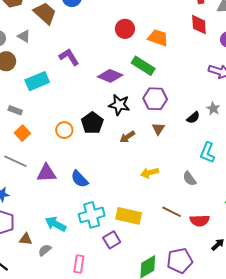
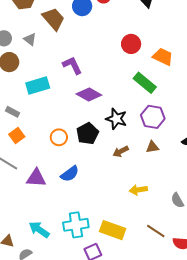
purple diamond: (110, 76) -> (89, 94), moved
brown triangle: (158, 129) -> (152, 147), turned 40
blue semicircle: (79, 179) -> (70, 174), moved, turned -90

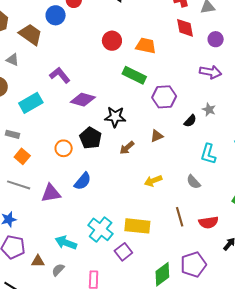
purple hexagon: (153, 117) -> (164, 97), moved
cyan cross: (76, 225) -> (101, 229), turned -30
brown line: (156, 231) -> (180, 217), turned 54

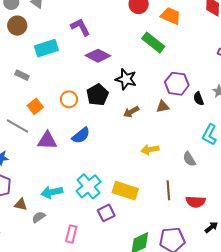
purple hexagon: (164, 97) -> (177, 84), moved
black semicircle: (190, 121) -> (199, 99), turned 104
orange square: (22, 156) -> (35, 106), moved
cyan arrow: (66, 243) -> (52, 192), turned -45

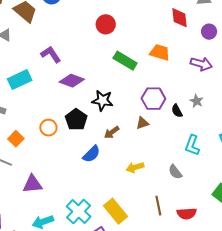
orange trapezoid: (171, 16) -> (160, 52), moved
blue semicircle: (81, 135) -> (91, 154), moved
purple triangle: (47, 141) -> (33, 184), moved
yellow rectangle: (125, 191) -> (116, 211), turned 40

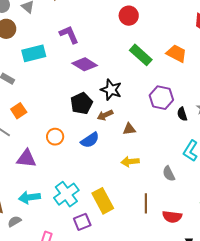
brown triangle: (142, 123) -> (129, 129), moved
orange circle: (48, 128) -> (55, 137), moved
brown arrow: (112, 132) -> (105, 115), moved

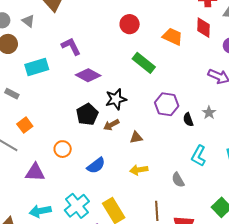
orange trapezoid: (176, 53) -> (172, 37), moved
black star: (111, 90) -> (116, 99), turned -30
blue semicircle: (90, 140) -> (96, 165), moved

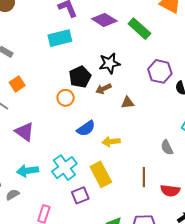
cyan rectangle: (37, 67) -> (60, 38), moved
purple diamond: (88, 75) -> (104, 20), moved
orange circle: (63, 149) -> (66, 98), moved
yellow arrow: (139, 170) -> (111, 142), moved
purple triangle: (35, 172) -> (25, 132), turned 30

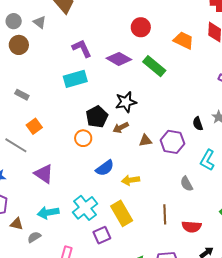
purple hexagon: (160, 71) -> (172, 142), moved

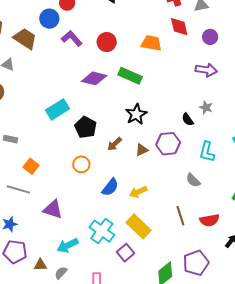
purple L-shape: (82, 48) -> (72, 38), moved
black star: (126, 102) -> (136, 114), moved
black pentagon: (97, 117) -> (86, 127), moved

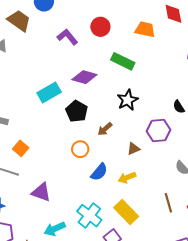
purple L-shape: (72, 38) -> (67, 37), moved
purple diamond: (94, 78) -> (84, 77), moved
brown triangle: (142, 150) -> (134, 149), moved
orange circle: (81, 164) -> (80, 149), moved

